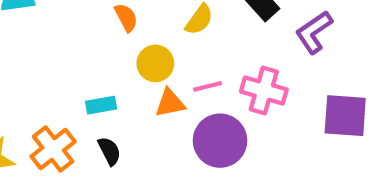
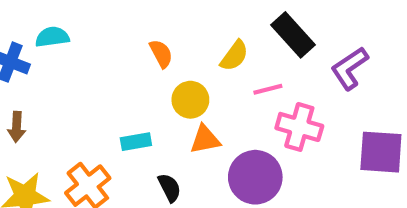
pink line: (207, 86) -> (268, 89), moved
black semicircle: (109, 151) -> (169, 188), moved

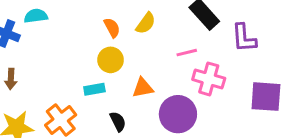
yellow semicircle: (234, 56) -> (146, 23), moved
purple L-shape: (350, 68) -> (244, 38), turned -60
yellow circle: (190, 100) -> (111, 60), moved

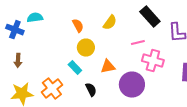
orange semicircle: (112, 28) -> (78, 26), moved
cyan rectangle: (94, 89) -> (75, 68), turned 56

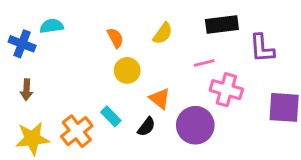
black rectangle: (150, 17) -> (222, 25), turned -55
orange triangle: (108, 67) -> (160, 99), turned 49
cyan rectangle: (75, 68) -> (111, 116), moved
black semicircle: (91, 90) -> (146, 127), moved, turned 64

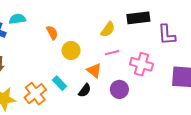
yellow semicircle: (163, 33) -> (108, 29), moved
orange semicircle: (115, 38) -> (52, 33), moved
pink line: (204, 63) -> (112, 53), moved
purple circle: (195, 125) -> (119, 89), size x0.7

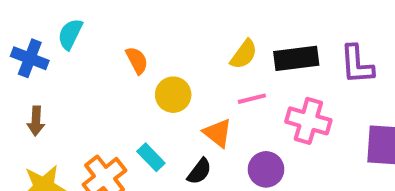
black rectangle: (138, 18) -> (296, 58), moved
cyan semicircle: (17, 19) -> (70, 34), turned -56

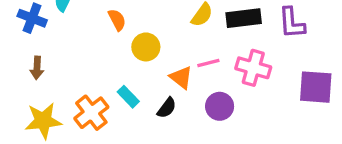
pink line: (252, 99) -> (208, 63), moved

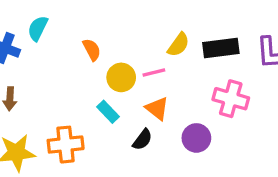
pink line: (208, 63) -> (154, 73), moved
cyan rectangle: (128, 97) -> (108, 112), moved
orange cross: (91, 113) -> (66, 145), turned 32

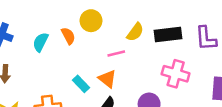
cyan semicircle: (38, 28) -> (41, 42), moved
yellow circle: (121, 77) -> (91, 21), moved
orange triangle: (157, 109) -> (107, 79), moved

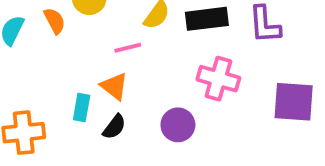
cyan rectangle: (81, 84) -> (82, 108), moved, turned 54

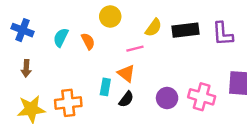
orange semicircle: (55, 21) -> (88, 41), moved
pink cross: (218, 79) -> (202, 97), moved

